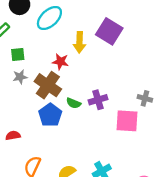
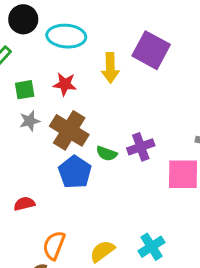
cyan ellipse: (49, 18) -> (66, 36), turned 50
red star: (60, 62) -> (65, 84), moved

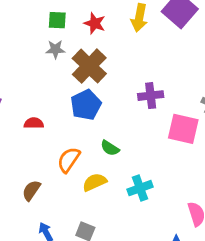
green semicircle: (107, 154) -> (110, 148), moved
orange semicircle: (54, 245) -> (69, 160), moved

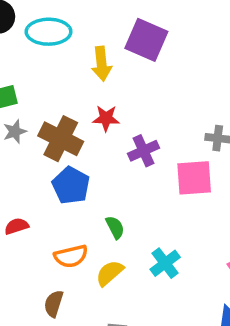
red star: (95, 23) -> (106, 118), moved
green semicircle: (110, 148) -> (115, 227), turned -132
orange semicircle: (69, 160) -> (71, 256), turned -120
brown semicircle: (31, 190) -> (54, 304), moved

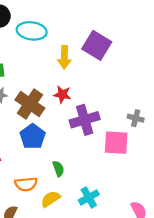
purple cross: (144, 151) -> (85, 120), size x1.4

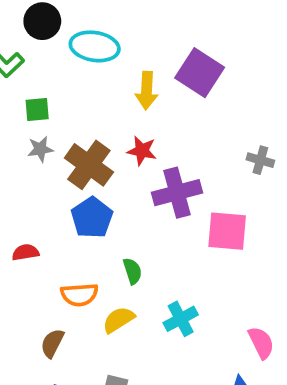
gray cross: (136, 118) -> (260, 160), moved

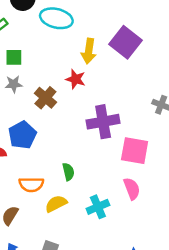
red star: (142, 151) -> (76, 79), moved
brown cross: (89, 165) -> (45, 98), size x0.7
blue pentagon: (92, 218) -> (22, 135), moved
pink semicircle: (261, 343) -> (132, 189), moved

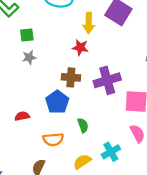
brown cross: (45, 98) -> (71, 77), moved, turned -30
blue pentagon: (22, 135) -> (57, 102), moved
yellow semicircle: (56, 204) -> (82, 162), moved

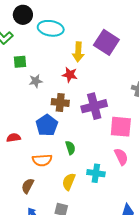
gray star: (29, 57) -> (36, 81), moved
cyan cross: (111, 152) -> (96, 173), turned 36
yellow semicircle: (82, 162) -> (69, 182), turned -36

